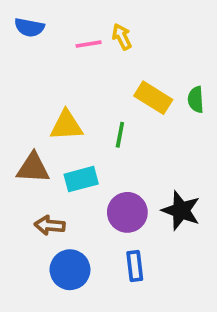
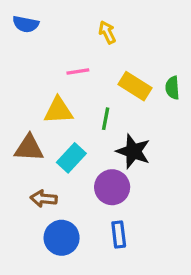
pink line: (89, 44) -> (78, 71), moved
cyan rectangle: (81, 179) -> (71, 158), turned -32
black star: (181, 211) -> (133, 151), moved

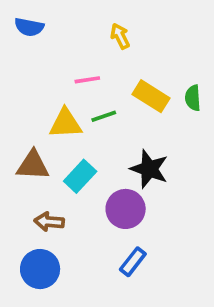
green line: (106, 119) -> (104, 116), moved, turned 60
blue rectangle: (119, 234) -> (133, 262), turned 45
blue circle: (62, 238) -> (40, 269), moved

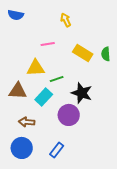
green line: (104, 116) -> (57, 79), moved
blue rectangle: (133, 262) -> (57, 150), moved

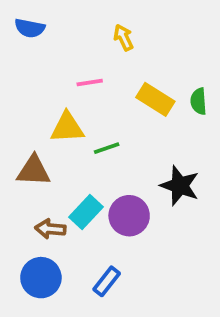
black star: (82, 93) -> (180, 186), moved
cyan rectangle: (44, 97) -> (86, 212), moved

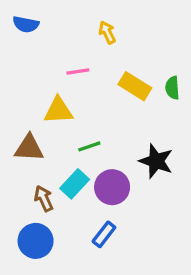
green line: (107, 148) -> (89, 146), moved
brown arrow: (50, 229) -> (44, 199), turned 60
blue rectangle: (107, 281) -> (104, 234), moved

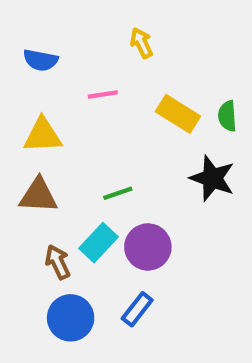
blue semicircle: (26, 24) -> (41, 60), moved
yellow triangle: (58, 111) -> (43, 135), moved
black star: (156, 161) -> (212, 178), moved
blue circle: (36, 241) -> (71, 318), moved

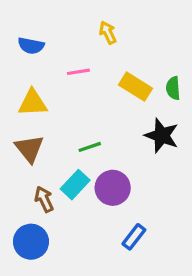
brown triangle: (38, 195) -> (29, 149), turned 48
blue rectangle: (137, 309) -> (134, 237), moved
blue circle: (71, 318) -> (31, 242), moved

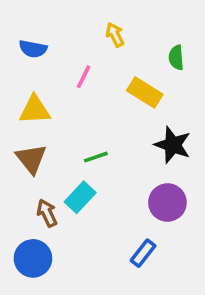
pink line: (78, 72) -> (84, 77), turned -55
green semicircle: (173, 88) -> (176, 58), moved
purple circle: (113, 188) -> (167, 203), moved

